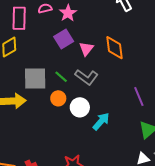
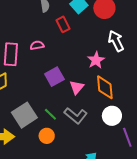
pink star: (68, 13) -> (96, 60), moved
gray square: (35, 79) -> (24, 115), turned -35
white circle: (80, 107) -> (112, 116), moved

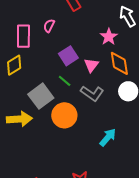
pink semicircle: (37, 45) -> (49, 26), turned -48
green line: (50, 114) -> (65, 81), moved
orange circle: (47, 136) -> (64, 115), size x1.6

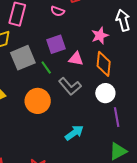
pink semicircle: (49, 26) -> (58, 11), moved, turned -112
pink triangle: (91, 65) -> (76, 59), turned 49
gray square: (41, 96) -> (23, 58), moved

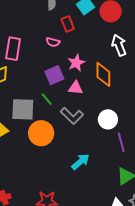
pink star: (100, 36) -> (76, 63), moved
gray square: (23, 58) -> (23, 109), moved, turned 30
orange diamond: (104, 64) -> (103, 74), moved

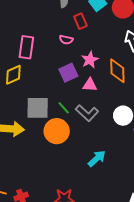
green line: (47, 99) -> (64, 108), moved

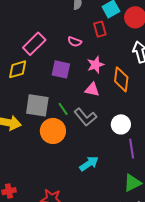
red rectangle: (80, 21) -> (100, 29), moved
pink rectangle: (26, 47) -> (34, 44), turned 30
purple square: (68, 73) -> (61, 69), moved, turned 30

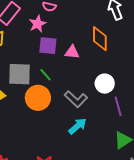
pink star: (95, 65) -> (38, 24), moved
purple square: (61, 69) -> (48, 46), moved
gray L-shape: (85, 117) -> (76, 99), moved

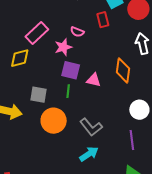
gray square: (19, 74) -> (39, 95), size x0.7
green line: (45, 75) -> (68, 91), moved, turned 40
white circle: (105, 84) -> (139, 110), moved

